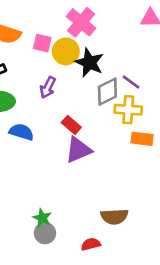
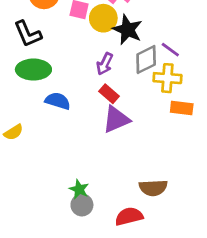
purple arrow: (48, 87) -> (105, 64), moved
red semicircle: (91, 244) -> (129, 216), size x1.4

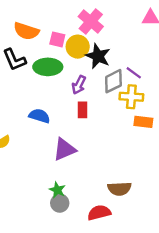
green ellipse: (33, 70) -> (48, 67), moved
red rectangle: (109, 94) -> (82, 110), turned 49
purple triangle: (116, 119) -> (64, 149), moved

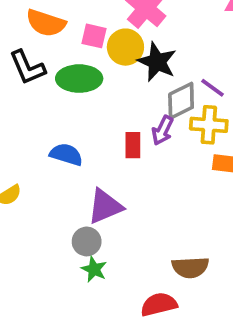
purple arrow: (79, 85) -> (163, 130), moved
gray circle: (60, 203) -> (87, 241), moved

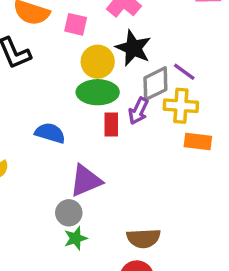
yellow circle: (125, 47) -> (98, 62), moved
green ellipse: (79, 79) -> (98, 92), moved
brown semicircle: (190, 267) -> (144, 238), moved
green star: (94, 269) -> (76, 238), turned 30

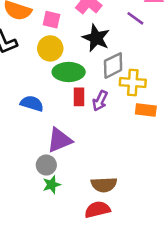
yellow circle: (98, 62) -> (50, 48), moved
purple line: (184, 72) -> (135, 18), moved
purple arrow: (138, 111) -> (100, 101), moved

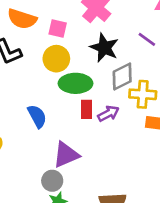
purple line: (135, 18) -> (147, 39), moved
purple arrow: (100, 101) -> (108, 114), turned -144
blue semicircle: (32, 103) -> (37, 116), turned 45

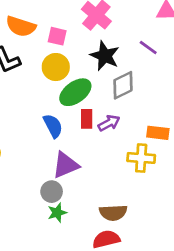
green ellipse: (76, 83) -> (75, 92), turned -36
yellow cross: (143, 94) -> (141, 158), moved
blue semicircle: (37, 116) -> (53, 126), moved

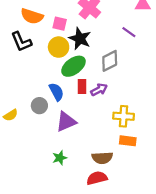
black star: (105, 56) -> (80, 39), moved
orange rectangle: (158, 133) -> (128, 141), moved
gray circle: (52, 192) -> (39, 106), moved

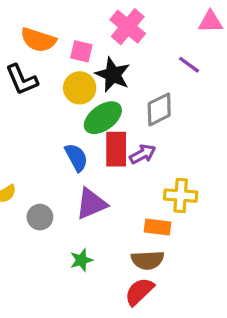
red rectangle: (82, 86) -> (116, 149), size x1.5
gray circle: (39, 106) -> (40, 217), moved
orange rectangle: (128, 141) -> (157, 227), moved
red semicircle: (97, 178) -> (139, 292), turned -30

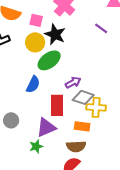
gray diamond: (159, 109) -> (83, 97), moved, turned 45
red rectangle: (116, 149) -> (57, 105), moved
blue semicircle: (76, 157) -> (33, 84), turned 54
purple triangle: (91, 204) -> (46, 127), moved

